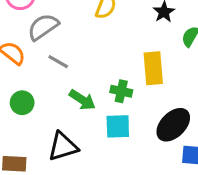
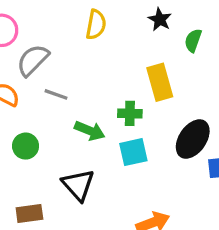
black triangle: (63, 146) -> (78, 185), turned -44

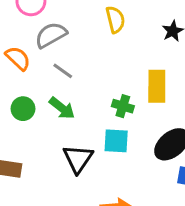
yellow semicircle: (96, 25) -> (115, 20), turned -40
green arrow: (90, 131) -> (62, 108), moved
black triangle: (78, 185) -> (78, 159), moved

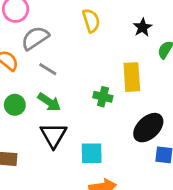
cyan square: (116, 141) -> (92, 153), moved
black triangle: (78, 159) -> (53, 135), moved

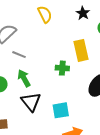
green arrow: (49, 102) -> (24, 78), turned -144

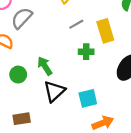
gray line: (19, 55) -> (76, 24), moved, turned -48
black triangle: (31, 102) -> (54, 91), turned 30

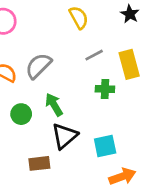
gray semicircle: (22, 18) -> (38, 66), moved
brown rectangle: (22, 119) -> (39, 163), moved

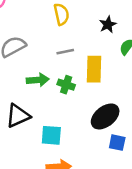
green arrow: (54, 105) -> (38, 80), moved, turned 100

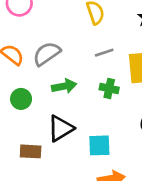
green arrow: (38, 80) -> (64, 86), moved

